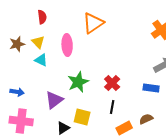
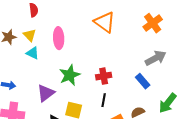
orange triangle: (93, 23) -> (105, 22), moved, turned -50
red cross: (112, 83) -> (104, 76), turned 35
blue rectangle: (151, 88) -> (143, 81), turned 42

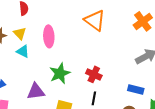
red cross: (104, 76) -> (94, 74), turned 35
blue rectangle: (143, 81) -> (136, 89), moved, turned -35
purple triangle: (46, 93) -> (36, 91), turned 30

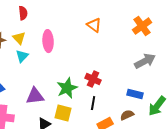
orange triangle: (95, 20) -> (94, 25), size x0.7
cyan triangle: (23, 51) -> (22, 56), turned 48
green star: (60, 73) -> (67, 88), moved

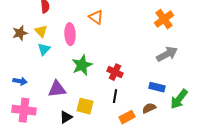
orange triangle: (94, 25) -> (96, 17), moved
green star: (67, 88) -> (82, 65), moved

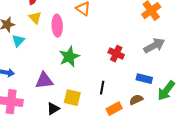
yellow triangle: (41, 31) -> (35, 18), moved
cyan triangle: (44, 49) -> (18, 41), moved
red cross: (115, 72) -> (116, 54), moved

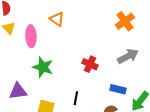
green star: (69, 57) -> (43, 67), turned -30

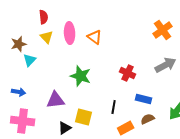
orange triangle: (57, 19) -> (95, 37), moved
pink ellipse: (31, 36) -> (70, 33), moved
blue rectangle: (118, 89) -> (144, 99), moved

